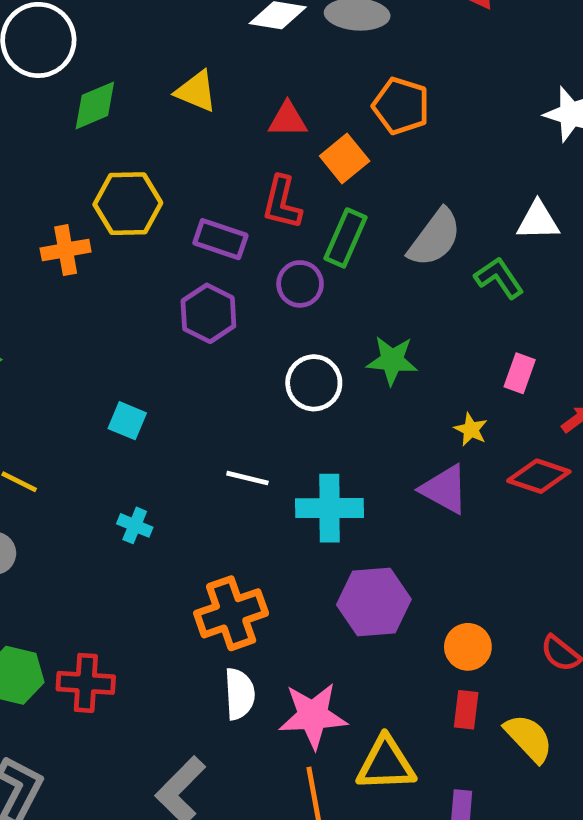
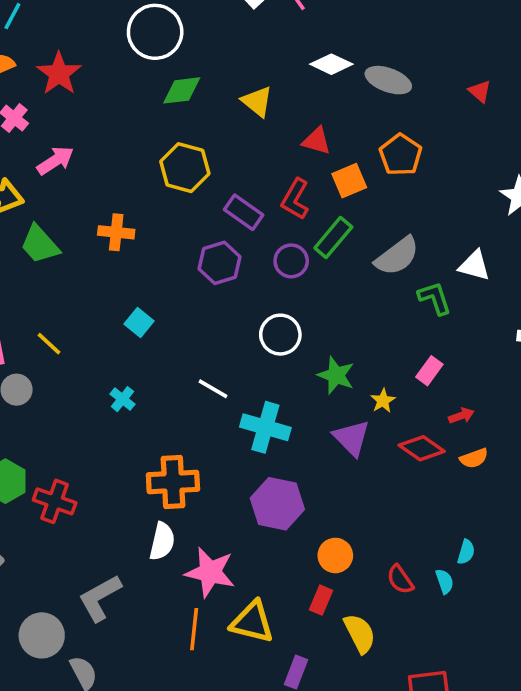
orange cross: (66, 250) -> (116, 232), moved
green star: (392, 360) -> (336, 375), moved

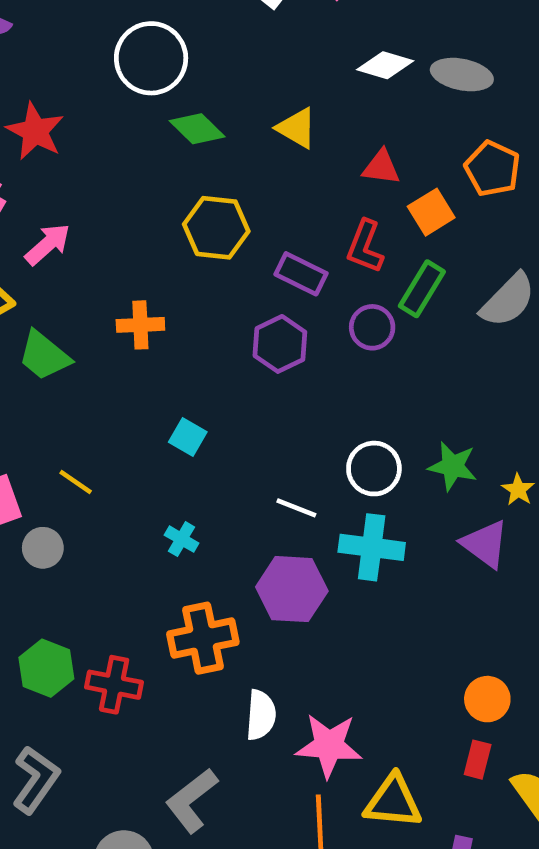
green diamond: (182, 90) -> (197, 129), turned 60
white circle: (280, 335) -> (374, 469), moved
orange cross: (173, 482) -> (203, 638), moved
purple hexagon: (277, 504) -> (292, 589), moved

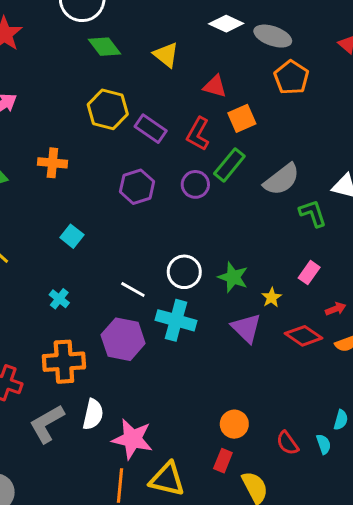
orange pentagon: (492, 169) -> (291, 77), moved
purple rectangle: (301, 274) -> (151, 129), moved
gray L-shape: (192, 800) -> (47, 424), moved

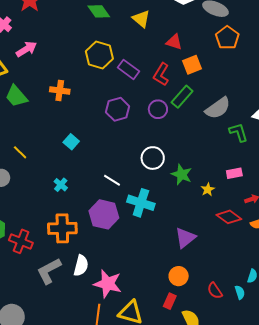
white circle: (184, 272) -> (153, 158), moved
pink rectangle: (309, 273) -> (234, 173), turned 42
purple triangle: (246, 328) -> (185, 238), moved, turned 35

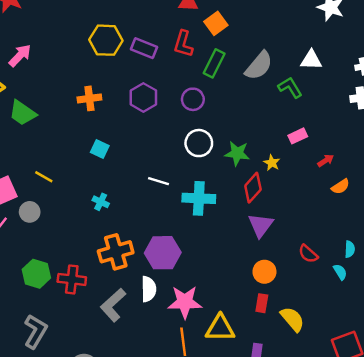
orange cross: (60, 91) -> (89, 98), moved
purple circle: (158, 109) -> (193, 99), moved
purple hexagon: (104, 214) -> (163, 253), moved
red diamond: (229, 217) -> (253, 188), moved, turned -70
red semicircle: (215, 291) -> (308, 254), moved

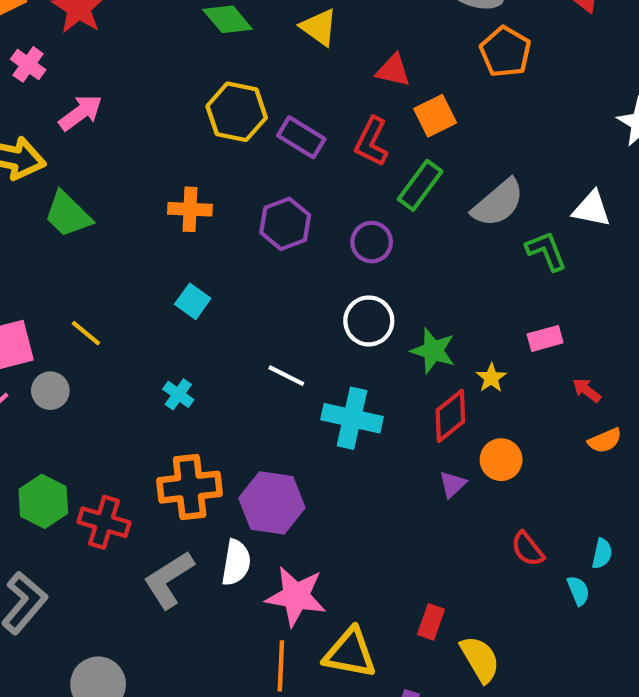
red arrow: (326, 161) -> (587, 390), turned -119
purple triangle: (261, 225) -> (453, 484), size x0.6
orange circle: (264, 272) -> (501, 460), moved

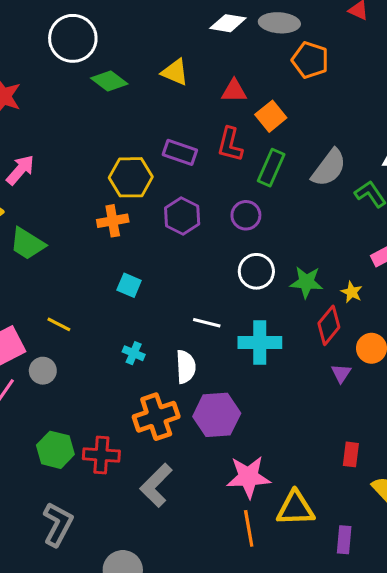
yellow hexagon: (237, 112) -> (131, 177), moved
white semicircle: (236, 563) -> (186, 367), moved
red rectangle: (431, 622) -> (351, 454), moved

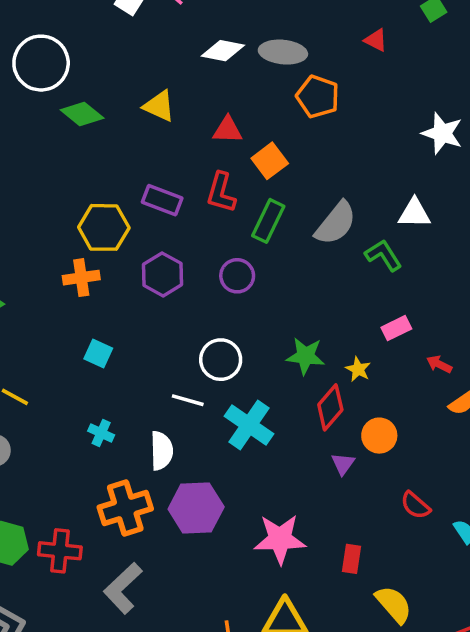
white circle: (256, 271) -> (221, 360), moved
cyan cross: (260, 343) -> (249, 425), turned 33
pink star: (248, 477) -> (280, 539), moved

